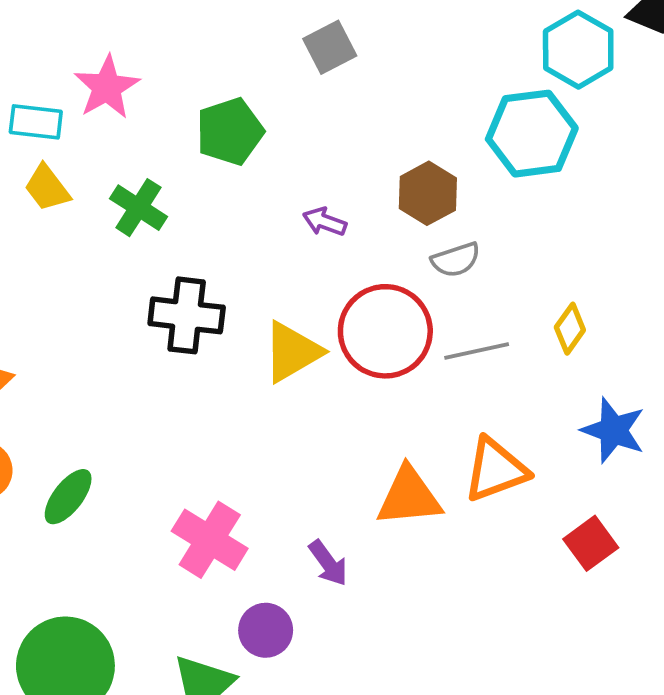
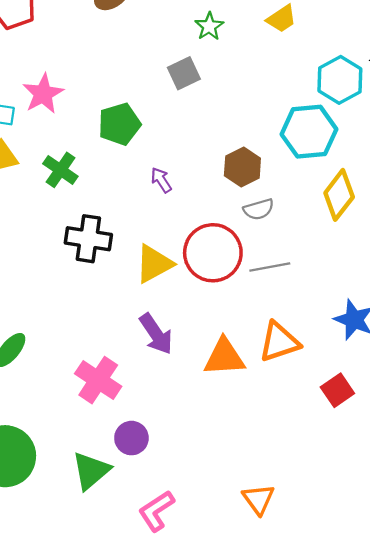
purple arrow: (325, 222) -> (161, 180), moved, turned 35
yellow diamond: (570, 329) -> (339, 195), moved, size x1.6
purple arrow: (328, 563) -> (156, 334), moved, size x1.4

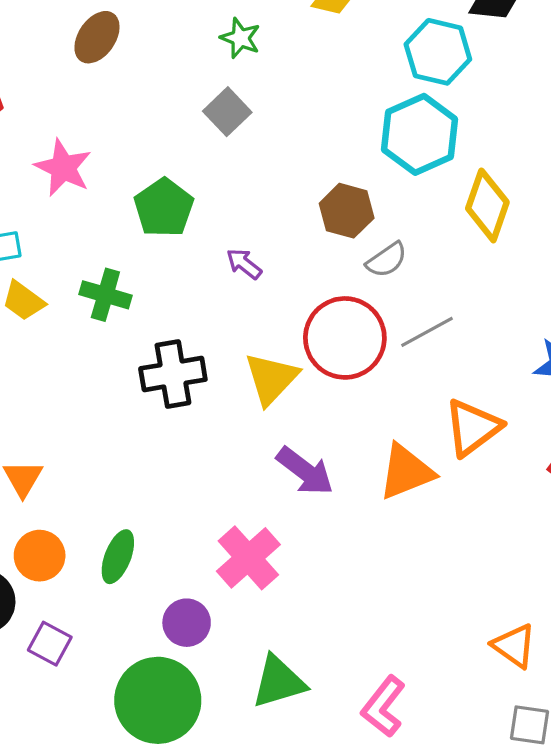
pink star: (43, 94) -> (63, 168), moved
pink cross: (98, 380) -> (248, 558), turned 33
purple circle: (131, 438) -> (187, 623), moved
green triangle: (91, 471) -> (279, 682), turned 42

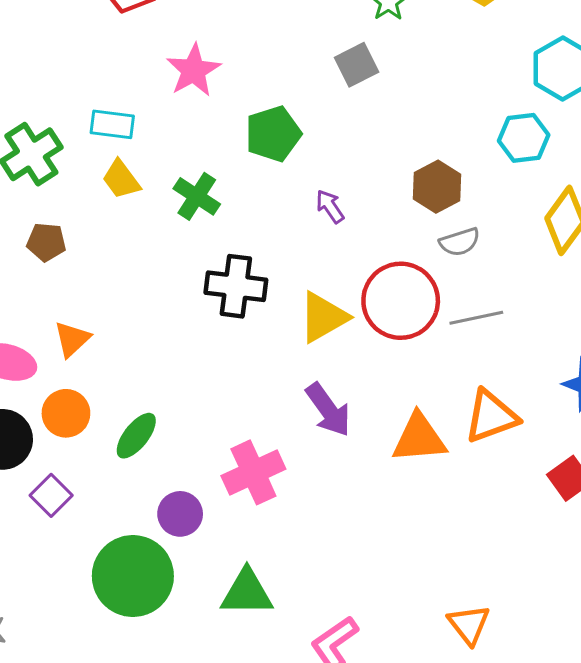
cyan hexagon: (420, 134) -> (524, 138), size x0.7

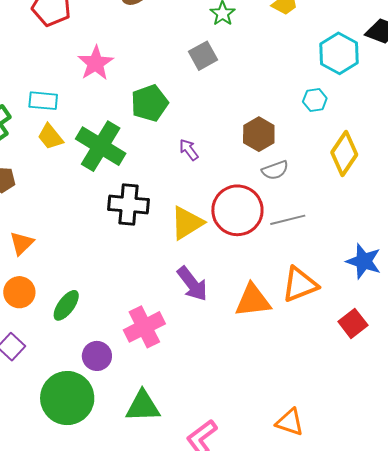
cyan hexagon: (524, 138) -> (315, 100), size x0.7
green cross: (197, 196) -> (101, 146), size x1.6
orange triangle: (469, 624) -> (290, 422), turned -32

